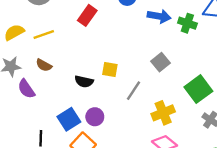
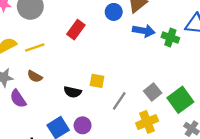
gray square: (161, 62) -> (153, 92), moved

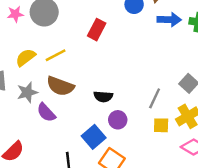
brown semicircle: (35, 76) -> (60, 86), size x1.6
yellow square: (97, 81) -> (161, 125), moved
purple circle: (83, 125) -> (118, 120), moved

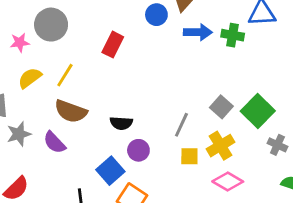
pink star: (15, 14) -> (20, 42), moved
yellow line: (56, 55) -> (65, 75), turned -30
gray star: (27, 92) -> (19, 134), moved

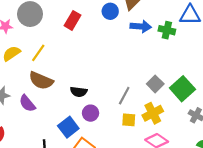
red rectangle: (113, 45) -> (73, 20), moved

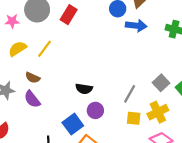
red rectangle: (73, 20) -> (69, 15), moved
blue arrow: (141, 26) -> (136, 26), moved
brown semicircle: (41, 81) -> (33, 78), moved, size x0.6

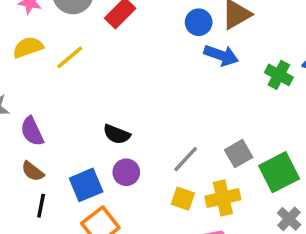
brown semicircle: (33, 78) -> (33, 171), moved

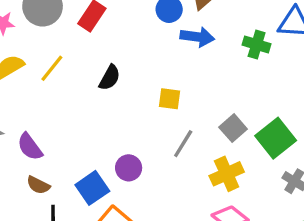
black semicircle: (117, 134) -> (110, 78), moved, turned -72
yellow square: (183, 199) -> (169, 99), moved

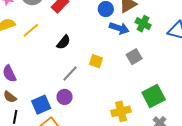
green cross: (257, 44) -> (143, 24), moved
gray square: (233, 128) -> (134, 57), moved
gray line: (183, 144) -> (70, 73), moved

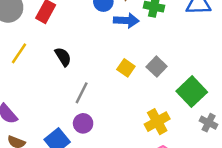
black semicircle: (63, 42) -> (63, 57), turned -56
gray square: (134, 57) -> (157, 67), moved
yellow square: (96, 61) -> (126, 68), moved, turned 32

